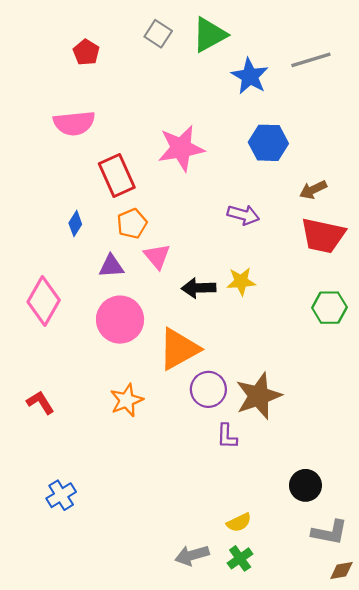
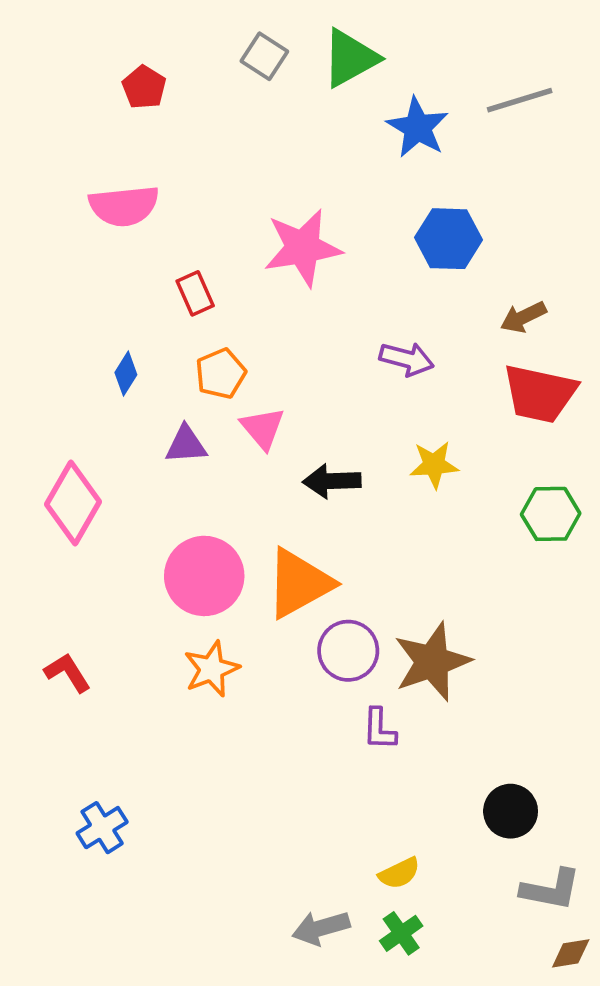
red rectangle: (117, 176) -> (195, 293), size x0.6
yellow star: (241, 281) -> (434, 465), moved
pink circle: (120, 320) -> (204, 576), moved

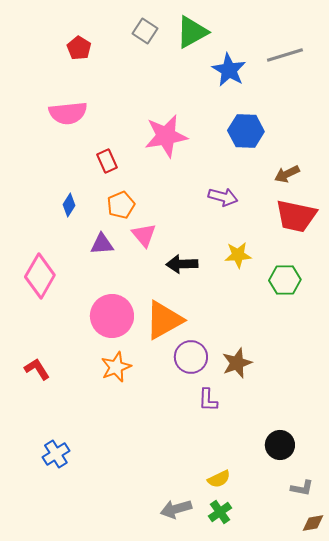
green hexagon: (551, 514) -> (285, 280), moved
brown star: (432, 662) -> (237, 363), size x0.7
gray L-shape: (551, 890) -> (302, 488), size x0.7

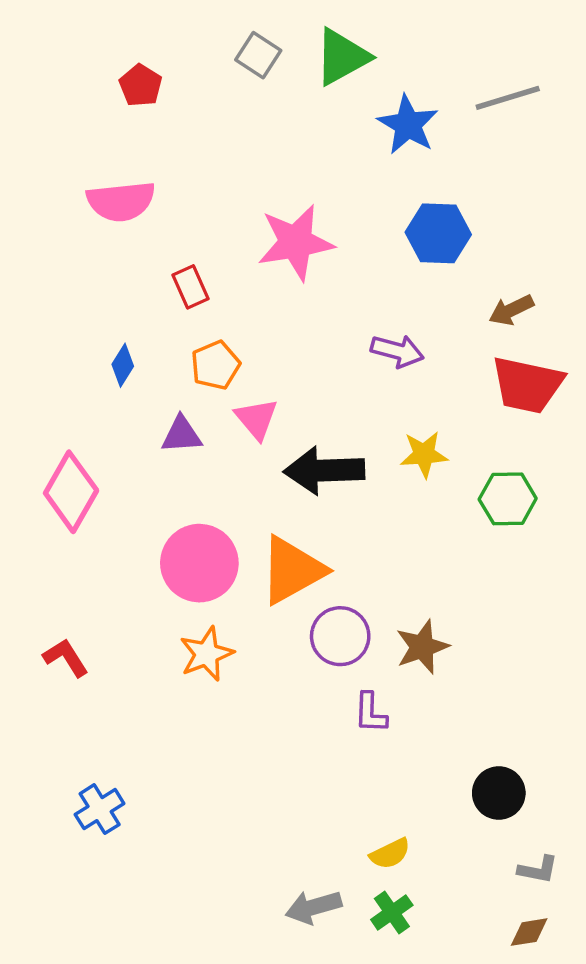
black arrow: (182, 264) -> (324, 470), size x1.4
brown diamond: (313, 523) -> (529, 932), moved

